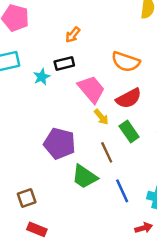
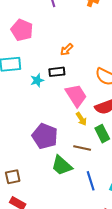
brown line: (107, 152) -> (82, 148), turned -60

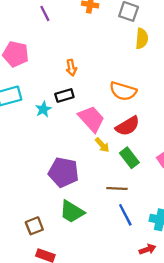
orange arrow: (67, 50) -> (71, 68), turned -48
brown line: (82, 148) -> (117, 188), moved
green trapezoid: (62, 166) -> (72, 212), moved

